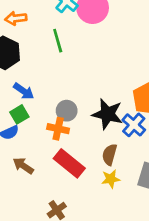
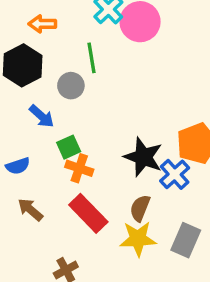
gray circle: (67, 111) -> (71, 86), moved
green square: (19, 114) -> (69, 147), moved
yellow star: (111, 179) -> (138, 239), size x1.5

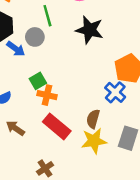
blue arrow: (42, 116) -> (16, 49), moved
black star: (143, 157) -> (90, 30), moved

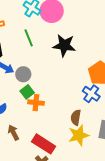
gray circle: (35, 37) -> (23, 74), moved
red rectangle: (57, 126) -> (44, 144), moved
brown arrow: (15, 128) -> (13, 133), turned 35

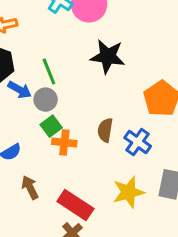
green line: (29, 38) -> (49, 72), moved
blue cross: (91, 94) -> (138, 142), moved
brown semicircle: (76, 117) -> (105, 130), moved

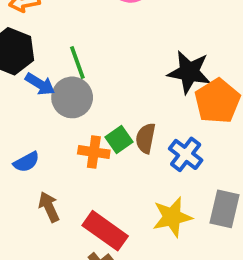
black star: (108, 56) -> (189, 72), moved
gray circle: (46, 100) -> (72, 97), size x1.4
green square: (51, 126) -> (119, 139), moved

